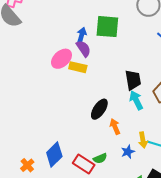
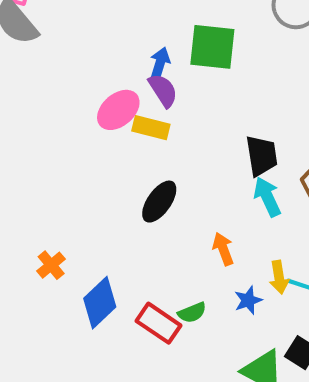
black ellipse: (99, 109) -> (159, 202), moved
orange cross: (27, 165) -> (51, 265), moved

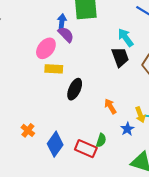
yellow rectangle: (151, 128) -> (54, 69), moved
cyan arrow: (267, 197) -> (126, 37), moved
green semicircle: (192, 313) -> (101, 140), turned -40

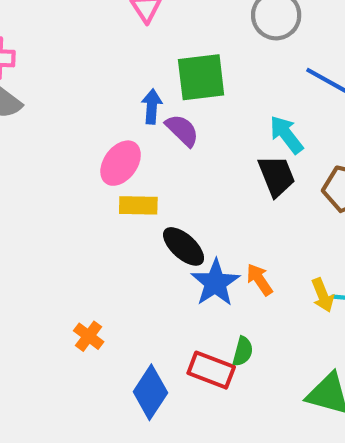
purple semicircle: (66, 35) -> (182, 130), moved
black ellipse: (75, 89) -> (184, 246), turned -70
blue star: (127, 129) -> (215, 283), moved, size x1.6
blue diamond: (55, 144) -> (150, 392), moved

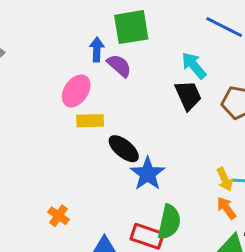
orange arrow: (259, 280) -> (226, 208), moved
green semicircle: (243, 351) -> (169, 222), size x1.6

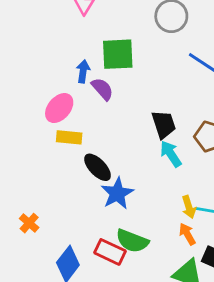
cyan arrow: (194, 66) -> (171, 154), moved
green semicircle: (169, 222) -> (132, 241), turned 92

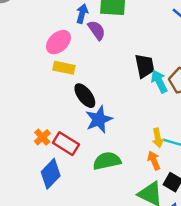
cyan arrow: (171, 154) -> (159, 81), moved
orange cross: (29, 223) -> (42, 137), moved
green semicircle: (132, 241) -> (107, 161), turned 140
red rectangle: (110, 252) -> (66, 144), moved

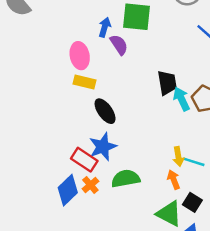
pink ellipse: (58, 42) -> (80, 56), turned -60
blue star: (99, 119) -> (103, 147), moved
orange cross: (42, 137) -> (90, 185), moved

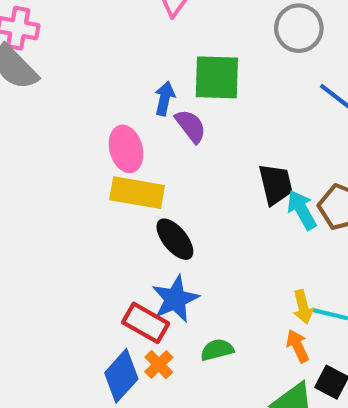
yellow rectangle: (84, 82) -> (137, 193), size x1.4
green semicircle: (126, 179) -> (217, 350), size x0.7

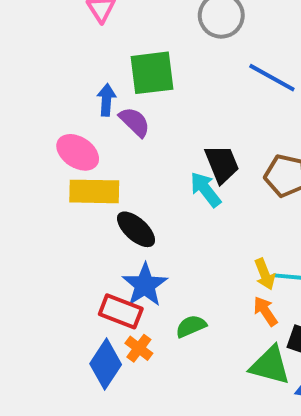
pink ellipse: (126, 149) -> (78, 152), turned -33
cyan arrow: (302, 210) -> (205, 189), moved

